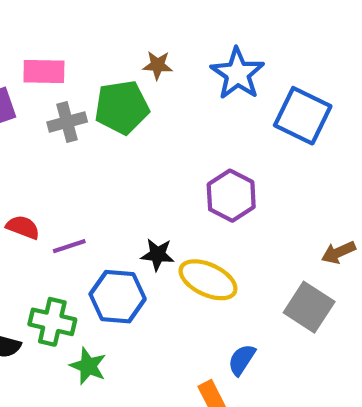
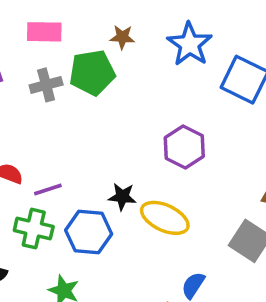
pink rectangle: (44, 72) -> (44, 32), moved
green cross: (52, 322) -> (34, 229), moved

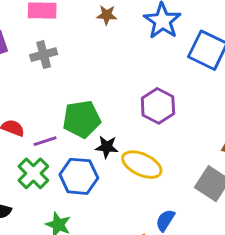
green pentagon: (92, 73) -> (82, 119), moved
green cross: (34, 229) -> (33, 173), turned 32

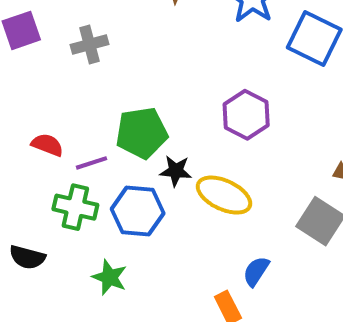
green cross: (33, 173) -> (75, 207), turned -32

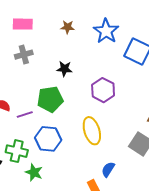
black star: (176, 171) -> (64, 69), moved
yellow ellipse: (224, 195) -> (92, 131), turned 48
green cross: (75, 207) -> (17, 151), moved

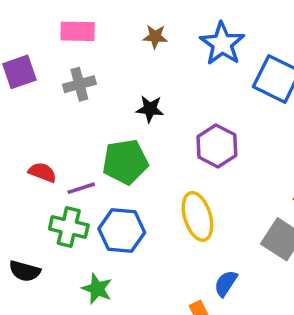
green cross: (17, 151) -> (69, 227), moved

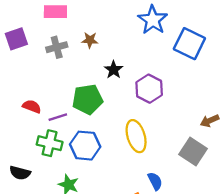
brown star: (155, 37) -> (90, 40), moved
black star: (150, 109) -> (114, 70), moved, turned 30
blue semicircle: (226, 283) -> (155, 181), turned 120

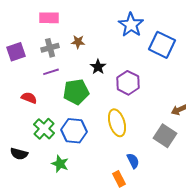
purple square: (16, 39) -> (16, 52), moved
purple line: (58, 117) -> (51, 72), moved
green cross: (50, 143) -> (44, 129), turned 30

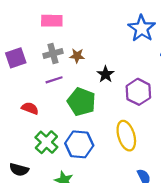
brown star: (78, 42) -> (77, 56), moved
green pentagon: (76, 92) -> (81, 102), turned 30

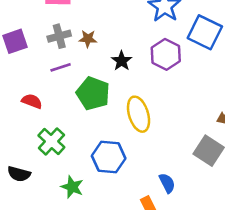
purple hexagon: (138, 92) -> (166, 54), moved
yellow ellipse: (126, 136) -> (139, 114), moved
blue hexagon: (79, 144) -> (109, 157), moved

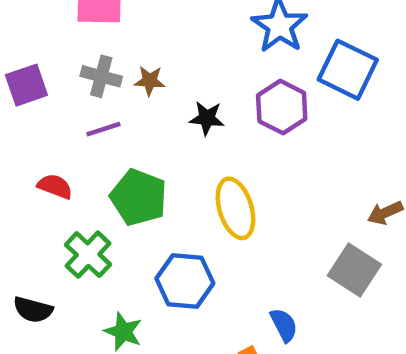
gray cross: (59, 36) -> (101, 76), turned 30
black star: (122, 61) -> (207, 118), turned -30
green pentagon: (93, 93) -> (139, 197), moved

